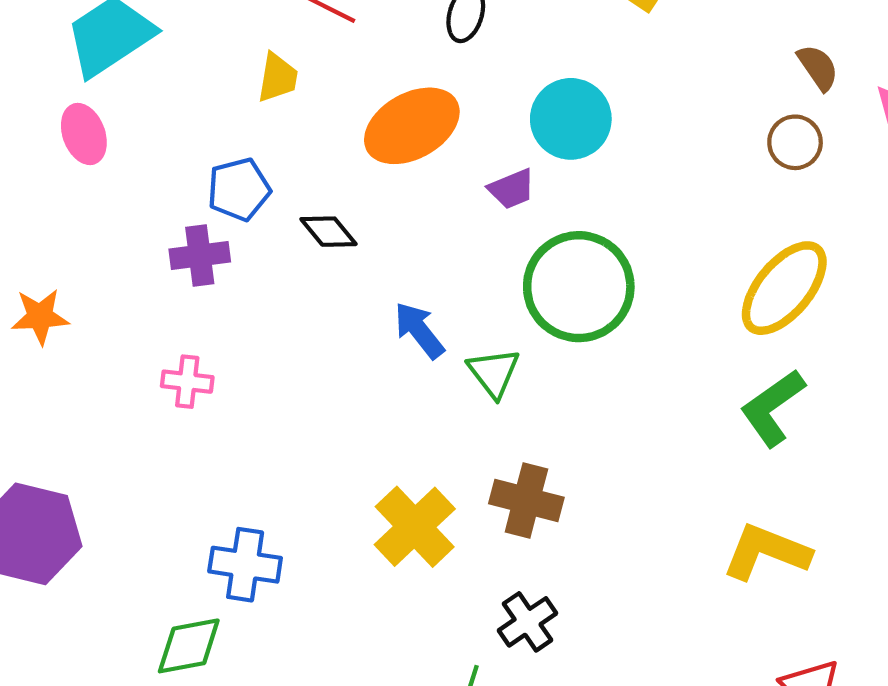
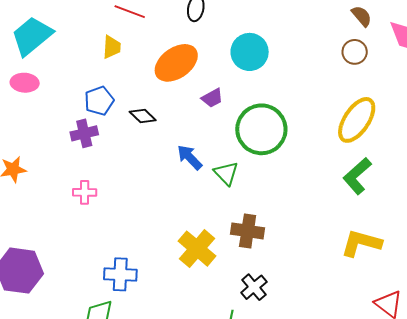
pink ellipse: (84, 134) -> (25, 83), turned -60
purple trapezoid: (512, 189) -> (212, 98), moved

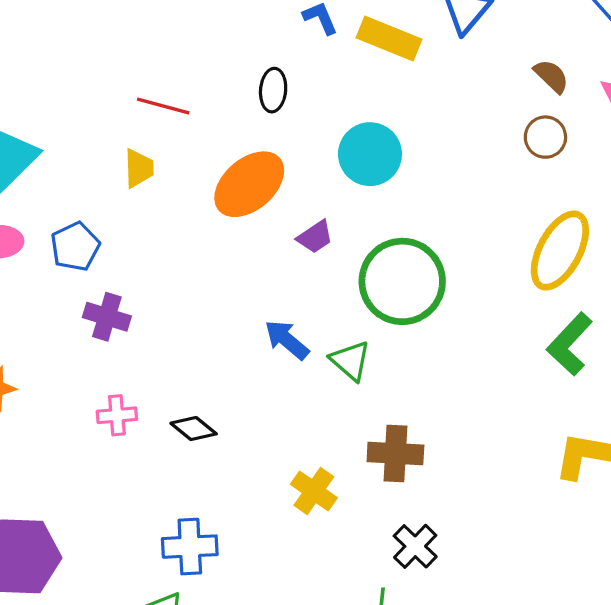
blue pentagon: (99, 101) -> (75, 247), moved
black diamond: (143, 116) -> (194, 429), moved
purple cross: (84, 133) -> (107, 317), turned 36
yellow cross: (197, 249) -> (314, 491), size x0.7

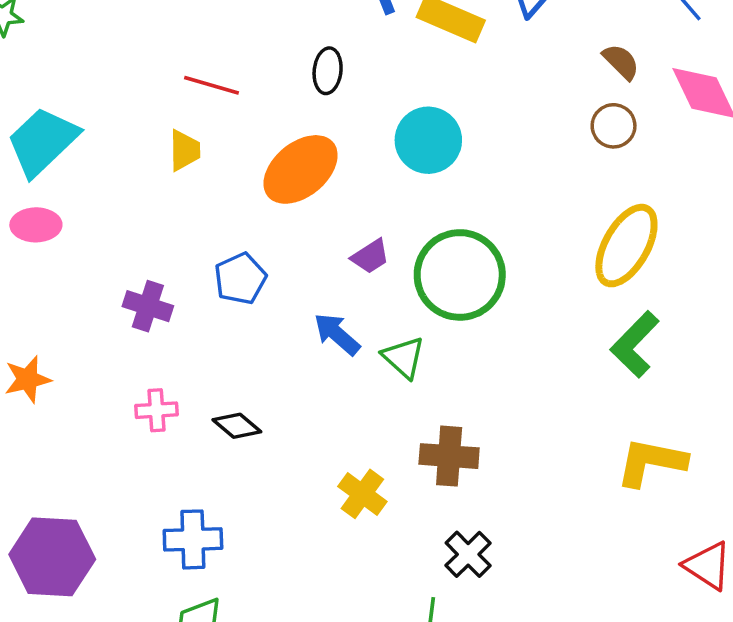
purple trapezoid: (315, 237) -> (370, 256), moved
blue pentagon: (75, 247) -> (240, 279), moved
blue cross: (190, 547) -> (193, 539), moved

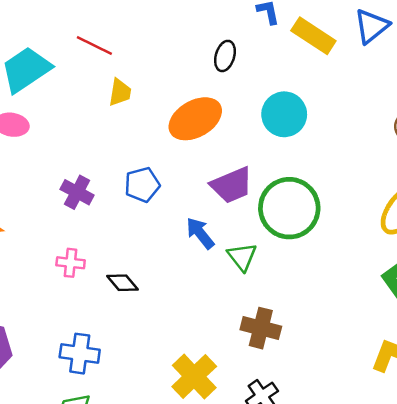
red line: (211, 85) -> (94, 46), moved
purple trapezoid: (370, 256) -> (232, 185), size x1.6
yellow cross: (362, 494) -> (194, 376), moved, size x1.4

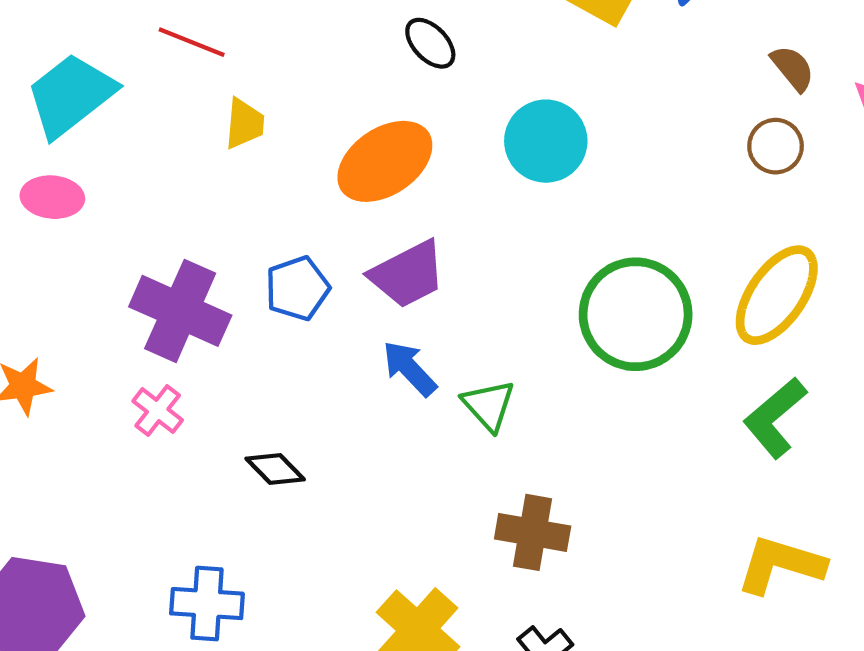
black ellipse: (225, 56) -> (430, 43), turned -56
purple trapezoid: (232, 185) -> (408, 274), moved
purple cross: (77, 192) -> (180, 311), size x1.6
green circle: (289, 208) -> (636, 314), moved
pink cross: (71, 263) -> (158, 411), moved, turned 36

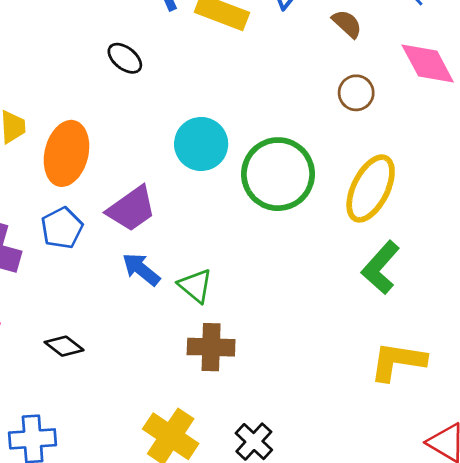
brown semicircle: (793, 68) -> (347, 24), moved
cyan circle: (546, 141) -> (201, 144), moved
orange ellipse: (385, 161) -> (66, 153), moved, turned -34
green circle: (636, 314) -> (278, 174), moved
brown cross: (533, 532) -> (211, 347), moved

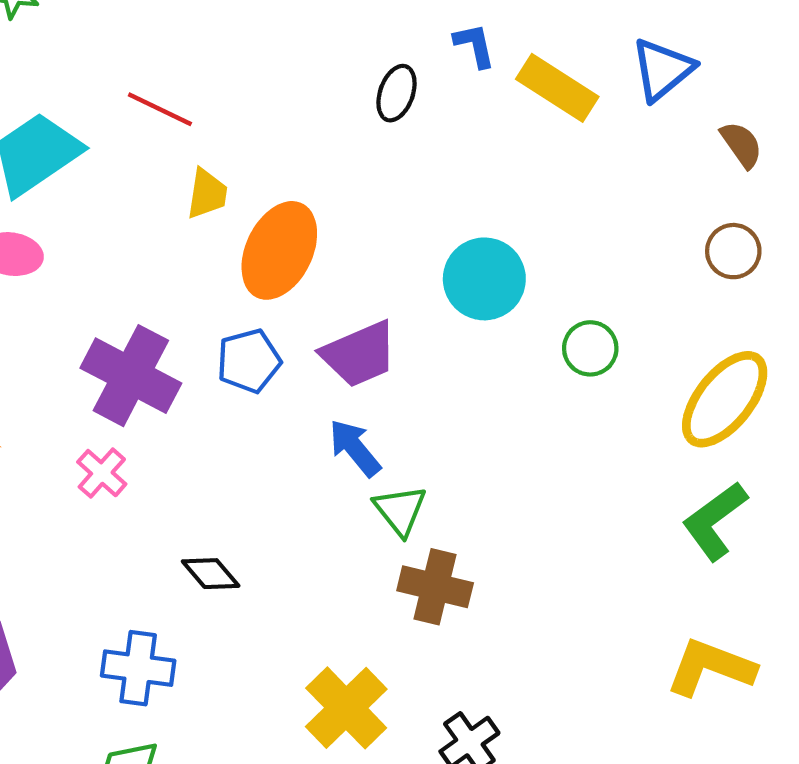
black ellipse: (125, 58) -> (397, 93), moved, turned 60
green circle: (278, 174) -> (590, 348), size x0.5
green triangle: (195, 286) -> (400, 510), moved
black diamond: (64, 346) -> (211, 574), moved

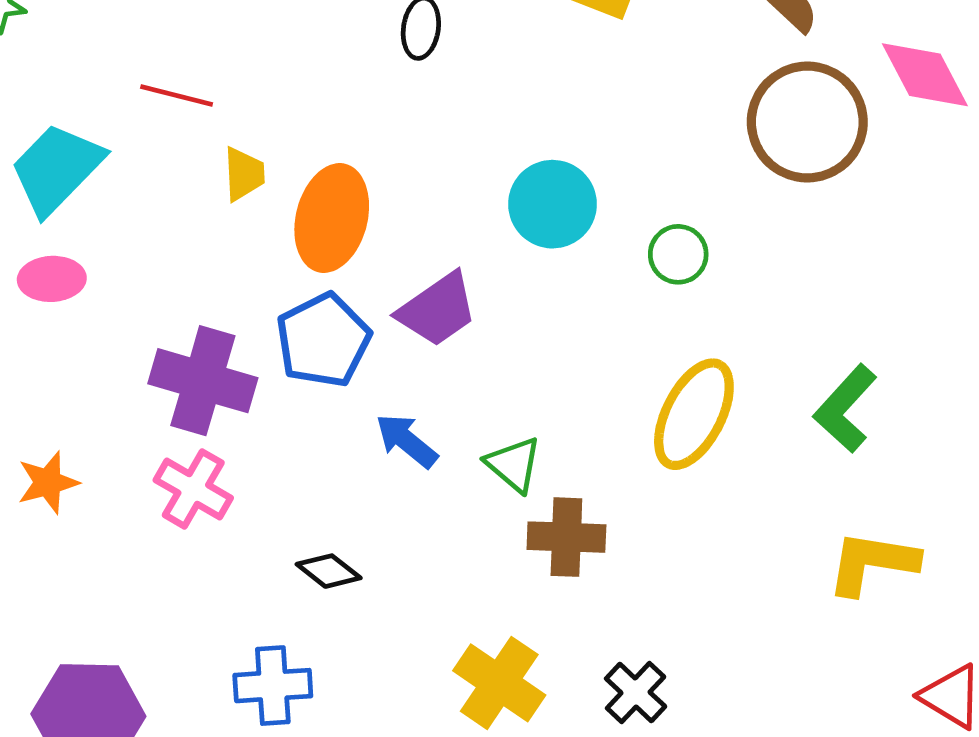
brown circle: (733, 251) -> (807, 122), size x2.0
blue pentagon: (249, 361) -> (323, 340), size x1.4
yellow ellipse: (725, 399) -> (694, 414), moved
blue arrow: (355, 448) -> (406, 441), moved
pink cross: (102, 473) -> (193, 489), size x1.4

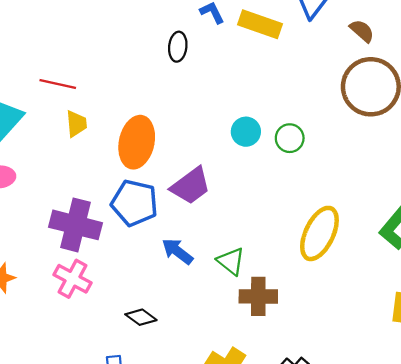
yellow trapezoid: (244, 174) -> (76, 124), moved
cyan circle: (552, 204) -> (246, 132), size x0.7
green circle: (678, 254) -> (290, 138), moved
blue pentagon: (323, 340) -> (135, 203), turned -30

